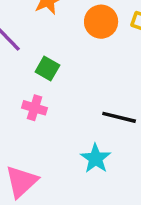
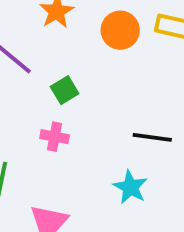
green square: (47, 69) -> (65, 90), turned 35

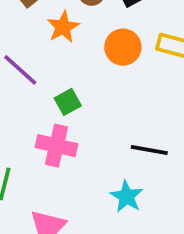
pink cross: (55, 137) -> (56, 146), size x1.5

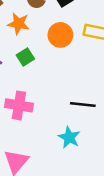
orange star: (63, 27) -> (19, 24), turned -30
green square: (68, 102) -> (25, 57), moved

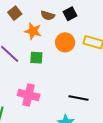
green square: (25, 57) -> (36, 58), turned 32

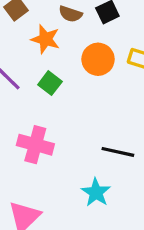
green square: (36, 58) -> (50, 83), turned 32

